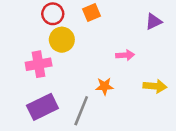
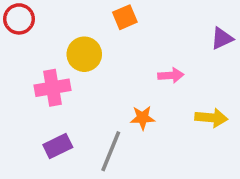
red circle: (53, 14) -> (19, 19), moved
purple triangle: (154, 22) -> (222, 38), moved
purple rectangle: (42, 107) -> (58, 146), size x0.7

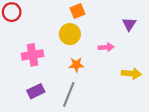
purple triangle: (222, 38) -> (129, 24), moved, turned -32
yellow circle: (84, 54) -> (70, 34), moved
orange star: (142, 118) -> (76, 65), moved

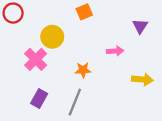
yellow circle: (70, 34) -> (52, 37), moved
pink cross: (32, 55) -> (36, 59), turned -35
purple rectangle: (36, 91) -> (39, 98), turned -35

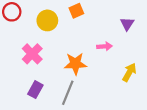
yellow circle: (52, 37) -> (47, 20), moved
orange star: (83, 70) -> (75, 64), size x1.5
yellow arrow: (142, 79) -> (129, 72), turned -66

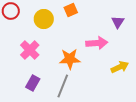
pink arrow: (105, 46) -> (97, 43), size x1.5
yellow arrow: (129, 72) -> (120, 67), turned 36

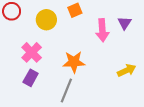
pink arrow: (97, 43) -> (102, 30), moved, turned 90
purple rectangle: (33, 83) -> (31, 78), moved

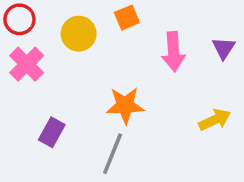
purple triangle: (125, 23) -> (224, 48), moved
pink cross: (32, 52) -> (27, 64), moved

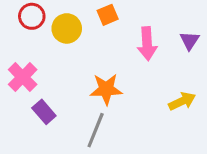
red circle: (19, 19) -> (32, 16), moved
pink cross: (27, 64) -> (23, 77), moved
purple rectangle: (52, 132) -> (44, 112), turned -70

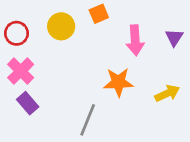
red circle: (32, 16) -> (16, 33), moved
orange star: (106, 89) -> (118, 82), moved
purple rectangle: (44, 112) -> (28, 103), moved

